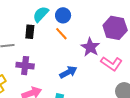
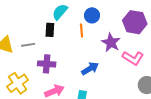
blue circle: (63, 15) -> (92, 15), moved
orange line: (61, 34) -> (81, 30), turned 40

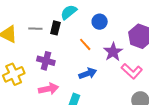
orange line: (81, 30) -> (85, 44), moved, turned -48
gray line: (28, 45) -> (35, 29), moved

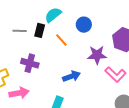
orange line: (85, 44) -> (61, 40), moved
purple star: (113, 52) -> (97, 55), turned 30
pink arrow: (48, 89) -> (19, 93), moved

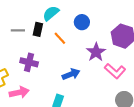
purple star: (97, 55) -> (96, 52), turned -30

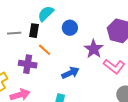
blue circle: (82, 22) -> (70, 28), moved
orange line: (60, 38) -> (45, 50), moved

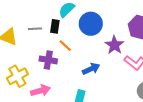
blue circle: (70, 28) -> (91, 24), size x1.5

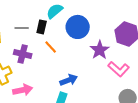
purple cross: (48, 60) -> (23, 54), moved
blue arrow: (91, 69) -> (69, 80), moved

